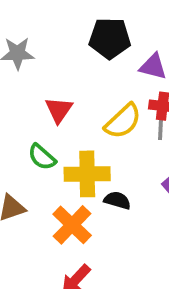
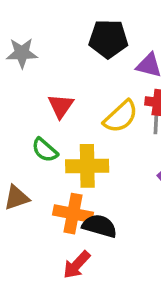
black semicircle: (117, 200) -> (100, 226), moved, size x1.4
orange cross: (72, 225) -> (73, 214), turned -33

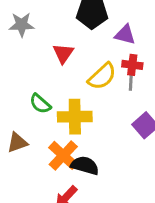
red triangle: (61, 106) -> (63, 53), moved
orange cross: (73, 214) -> (63, 155), turned 32

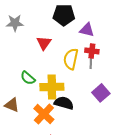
yellow semicircle: (102, 76) -> (71, 59), turned 145
brown triangle: (17, 143) -> (12, 105), turned 42
black semicircle: (85, 166) -> (64, 103), moved

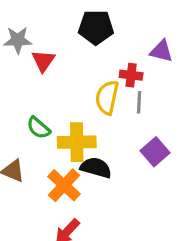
purple triangle: (87, 30) -> (161, 51), moved
red triangle: (44, 43) -> (43, 61), moved
red cross: (92, 51) -> (131, 75), moved

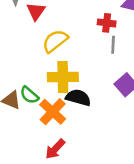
yellow semicircle: (107, 97) -> (55, 41), moved, turned 40
green semicircle: (38, 128) -> (29, 95), moved

